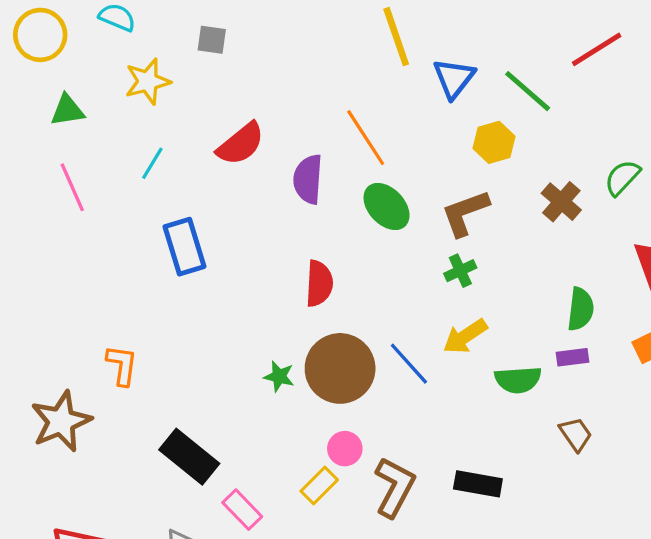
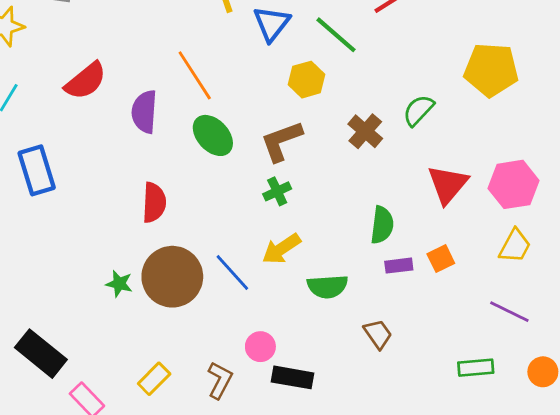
purple rectangle: (573, 357) -> (399, 266), moved
pink circle: (345, 449) -> (260, 347), moved
brown L-shape: (395, 487) -> (220, 380), size x0.7

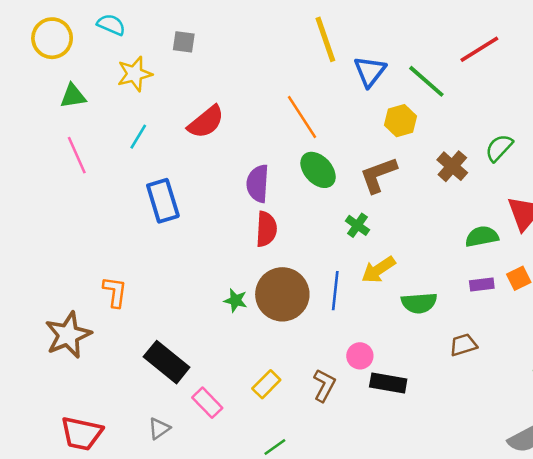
purple semicircle: (144, 112) -> (258, 183), moved
green cross: (277, 191) -> (357, 225), moved, turned -30
green semicircle: (382, 225) -> (482, 236), moved, turned -108
blue line: (232, 273) -> (335, 291), turned 48
brown trapezoid: (378, 334) -> (463, 345), turned -72

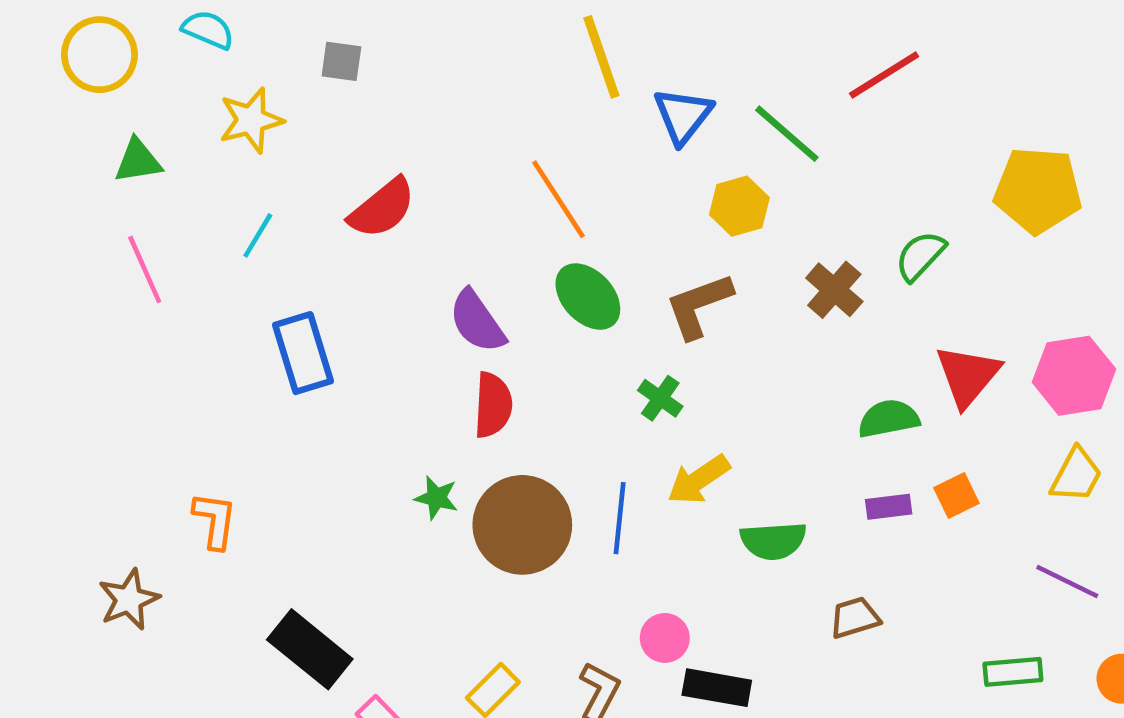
purple semicircle: (258, 183) -> (477, 321), turned -39
green star: (236, 300) -> (436, 498), moved
brown star: (68, 335) -> (129, 600), size x0.7

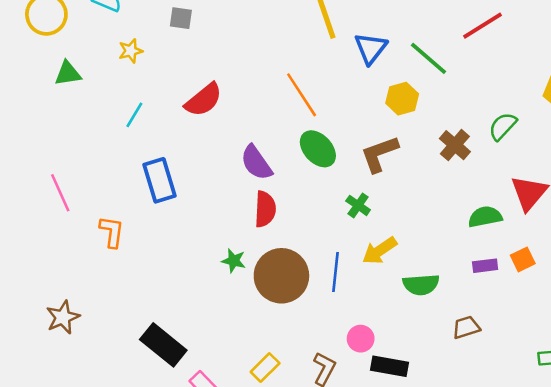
yellow star: (251, 120) -> (131, 51), size x0.7
pink line: (145, 269) -> (60, 193), moved
orange L-shape: (215, 520) -> (112, 232), moved

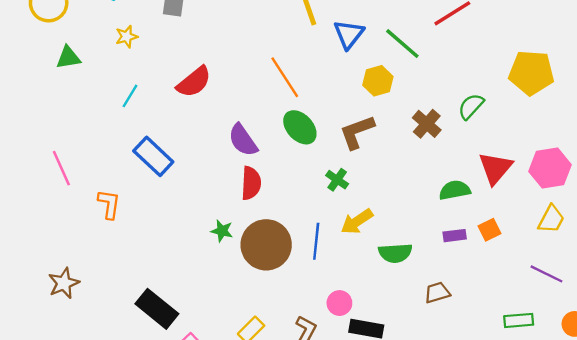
blue rectangle: (160, 180) -> (153, 156), turned -30

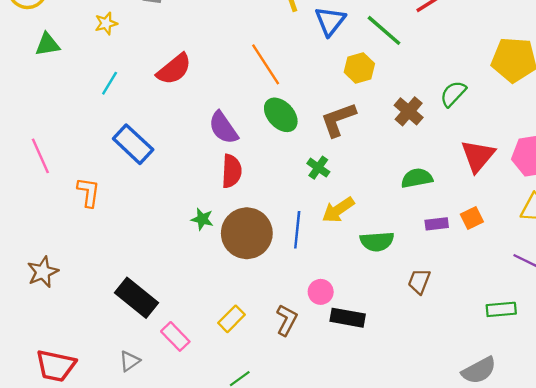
green semicircle: (455, 190) -> (417, 178), moved
brown trapezoid: (437, 293) -> (419, 281), turned -52

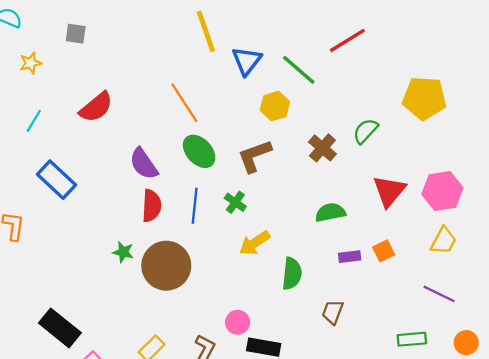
blue line: (297, 230) -> (195, 206), moved
green semicircle: (377, 241) -> (292, 274), turned -80

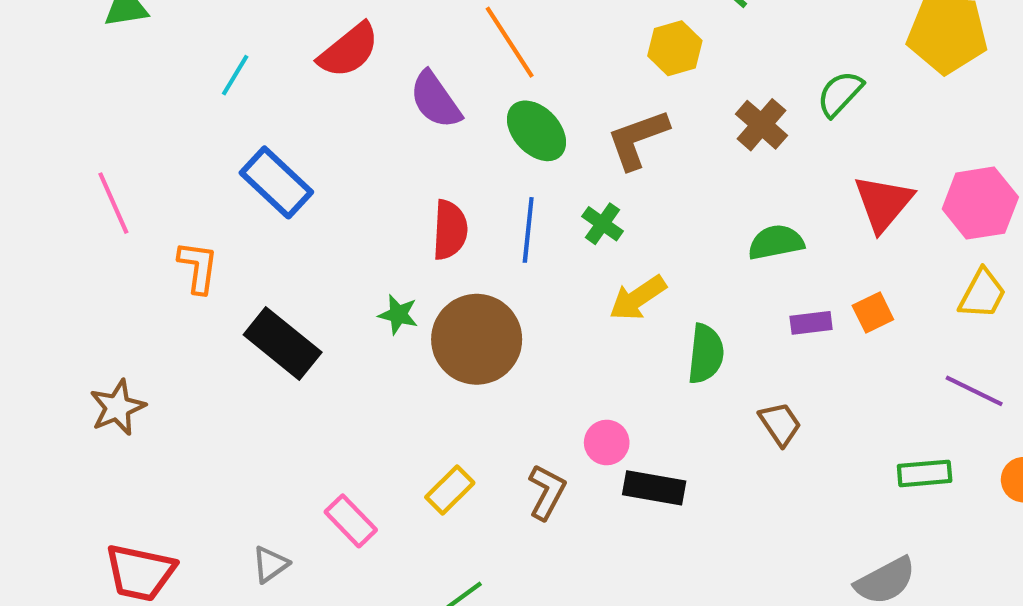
purple semicircle: (144, 164) -> (435, 100), moved
brown trapezoid: (333, 312) -> (780, 424), turned 125
black rectangle: (60, 328) -> (283, 343), moved

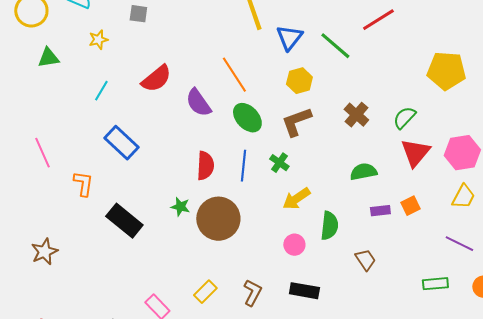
yellow hexagon: (675, 48) -> (299, 81), moved
green semicircle: (840, 94) -> (404, 118), moved
pink circle: (607, 443) -> (294, 245), moved

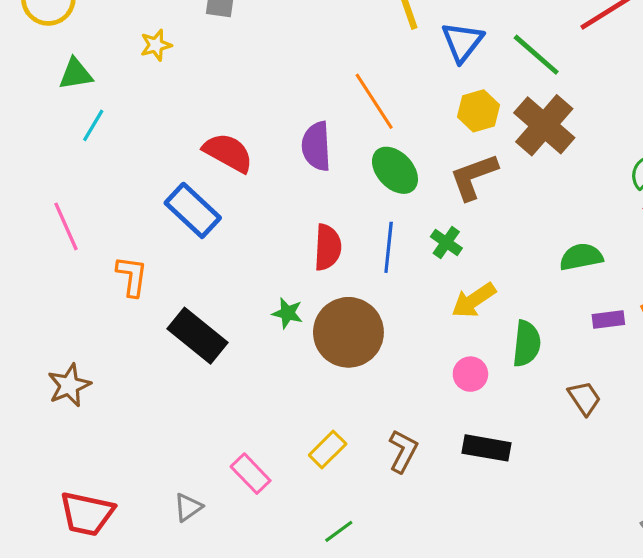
red semicircle: (156, 79) -> (228, 153), moved, turned -112
cyan line: (101, 91) -> (93, 125), moved
purple semicircle: (198, 103) -> (316, 146), turned 32
brown cross: (356, 115) -> (544, 125), moved, size x1.5

